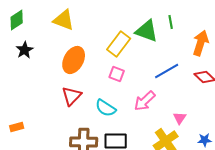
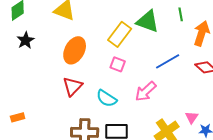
green line: (171, 22) -> (181, 14), moved
pink triangle: (180, 118) -> (192, 117), moved

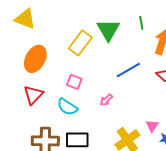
green triangle: (148, 21) -> (108, 30), turned 40
pink square: (118, 64) -> (74, 82), moved
pink arrow: (146, 91) -> (106, 100), size x0.6

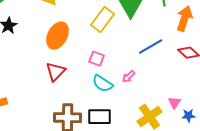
cyan semicircle: (67, 107) -> (103, 84), moved

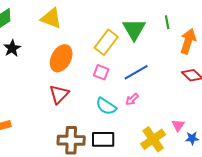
blue line: (151, 47) -> (136, 72), moved
pink square: (97, 59) -> (101, 72), moved

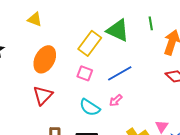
yellow triangle: (51, 18) -> (35, 19), size x0.7
green triangle: (134, 29) -> (118, 30), turned -35

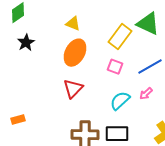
yellow triangle: (35, 19) -> (73, 24), moved
cyan semicircle: (90, 107) -> (120, 101), turned 105

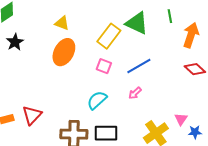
red triangle: (73, 89) -> (32, 115), moved
cyan semicircle: (120, 101) -> (97, 100), moved

